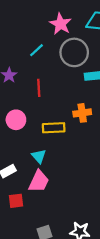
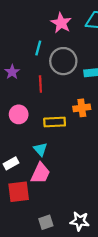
cyan line: (37, 50) -> (38, 48), turned -32
gray circle: (74, 52) -> (63, 61), moved
red square: (16, 201) -> (19, 192), size x1.5

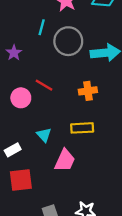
red line: (40, 84) -> (44, 85), moved, turned -56
yellow rectangle: (55, 122) -> (82, 128), moved
pink trapezoid: (40, 173) -> (65, 160), moved

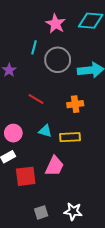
pink circle: (21, 98) -> (13, 133), moved
cyan triangle: (44, 135) -> (45, 131), moved, turned -32
red square: (21, 180) -> (26, 176), moved

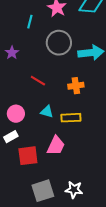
cyan line: (34, 47) -> (30, 22), moved
gray square: (41, 212) -> (43, 191), size x1.6

